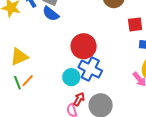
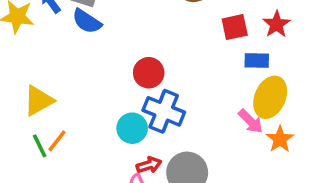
red circle: (84, 46) -> (149, 73), size x0.7
red arrow: (79, 99) -> (149, 165), turned 48

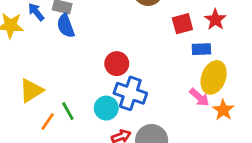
blue semicircle: (87, 21) -> (66, 26), turned 40
green line: (40, 146) -> (68, 111), moved

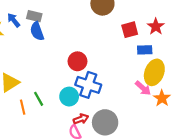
orange line: (48, 122) -> (23, 107), turned -48

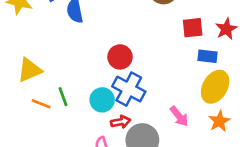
pink arrow: (143, 88) -> (179, 116), moved
orange line: (23, 107) -> (41, 104), turned -64
red arrow: (81, 119) -> (121, 122), moved

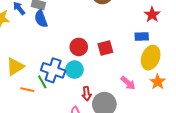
red square: (193, 28) -> (105, 48), moved
blue cross: (129, 89) -> (53, 70), moved
cyan circle: (102, 100) -> (74, 70), moved
red arrow: (121, 122) -> (87, 94), turned 104

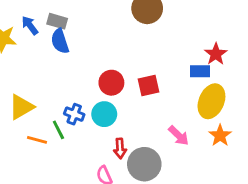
red star: (152, 15) -> (216, 54), moved
blue cross: (53, 70) -> (74, 114), size x0.6

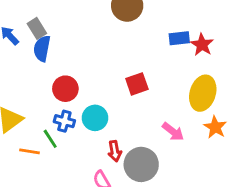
gray rectangle: (57, 21) -> (37, 28), turned 48
blue semicircle: (60, 41) -> (42, 48), turned 35
blue rectangle: (200, 71) -> (179, 38), moved
red circle: (111, 83) -> (65, 89), moved

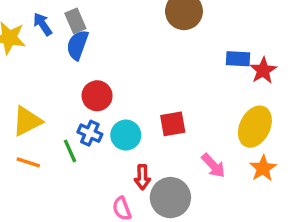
red square: (137, 84) -> (173, 124), moved
orange line: (29, 151) -> (28, 162), moved

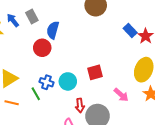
blue semicircle: (77, 45) -> (53, 30), moved
blue rectangle: (238, 59) -> (130, 30), turned 48
red circle: (97, 96) -> (42, 48), moved

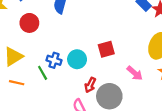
red circle: (42, 48) -> (29, 23), moved
red arrow: (80, 105) -> (90, 85), turned 32

